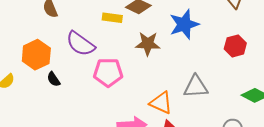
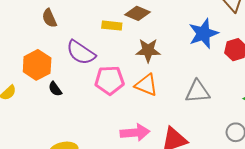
blue star: (184, 24) -> (203, 33), moved
orange triangle: (161, 103) -> (146, 85), moved

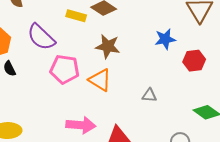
blue star: (203, 33) -> (165, 39), size x0.7
gray triangle: (197, 92) -> (149, 95), size x0.6

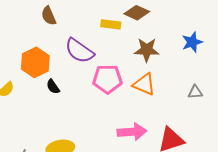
blue star: (165, 39) -> (192, 42), moved

